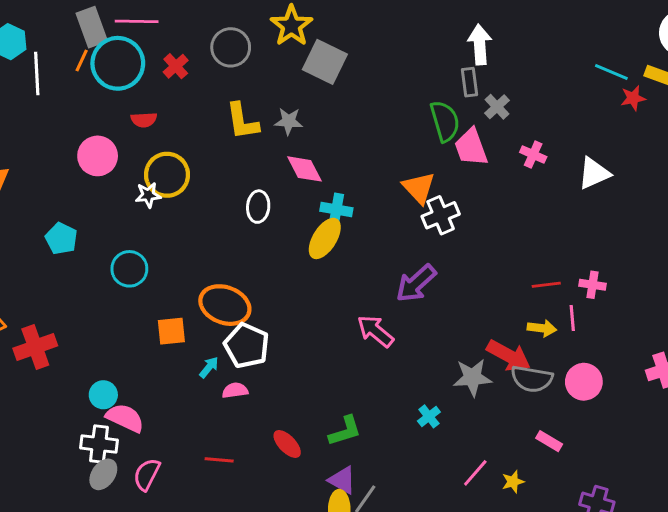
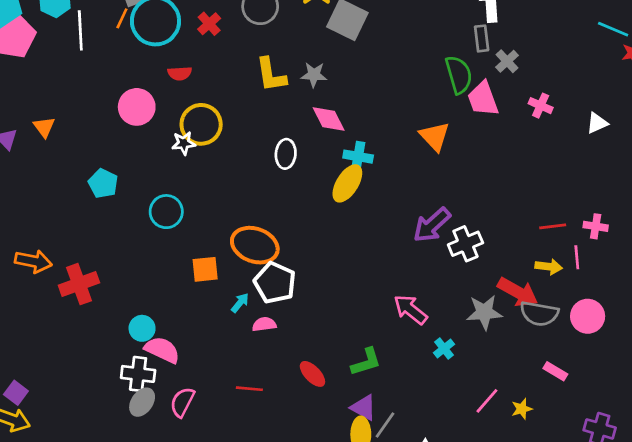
white triangle: (594, 173) -> (597, 123), size x0.7
white cross: (441, 215) -> (465, 244), moved
pink arrow: (375, 331) -> (410, 310), moved

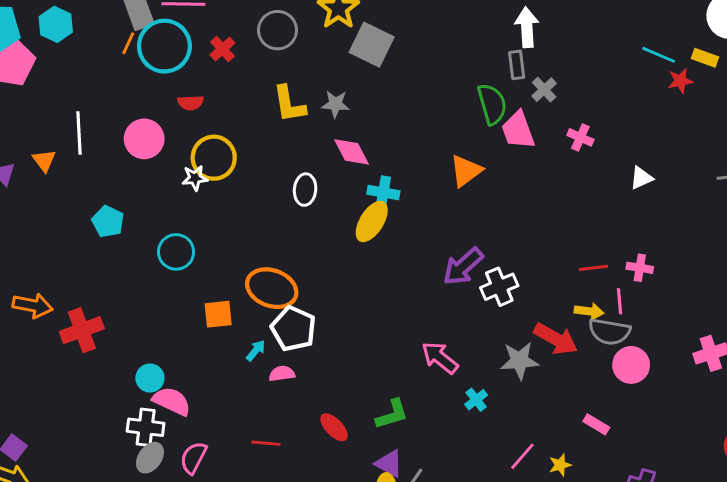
white line: (80, 30) -> (79, 133), moved
white triangle: (597, 123) -> (641, 178), moved
orange triangle: (435, 136) -> (466, 171), turned 36
gray semicircle: (539, 314) -> (609, 332), moved

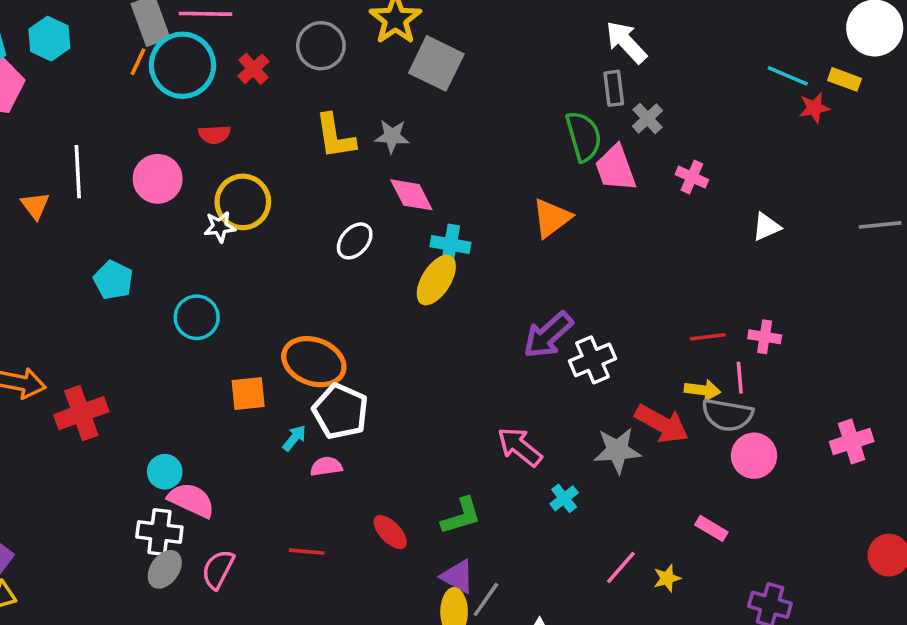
white arrow: (527, 27) -> (626, 42), turned -39
white ellipse: (305, 190) -> (355, 241), turned 36

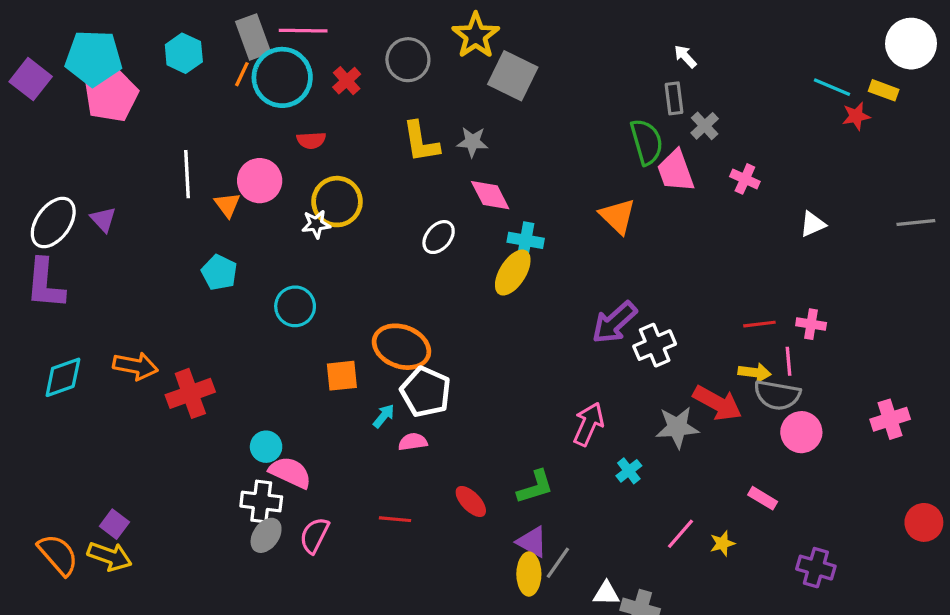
cyan hexagon: (49, 39) -> (184, 53), moved
white arrow: (626, 42) -> (685, 56), size x0.6
orange triangle: (35, 205) -> (227, 205), moved
orange triangle: (552, 218) -> (618, 216), turned -39
pink arrow: (520, 447) -> (589, 424), turned 75

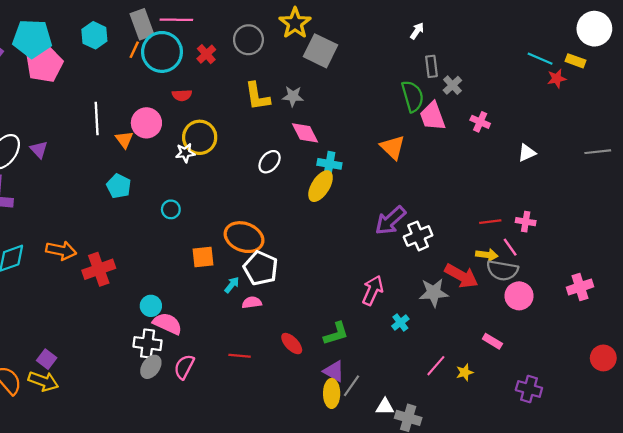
white arrow: (685, 56) -> (417, 31), moved, turned 77
cyan circle: (295, 306) -> (171, 209), size x0.7
pink line: (788, 361) -> (510, 247), turned -30

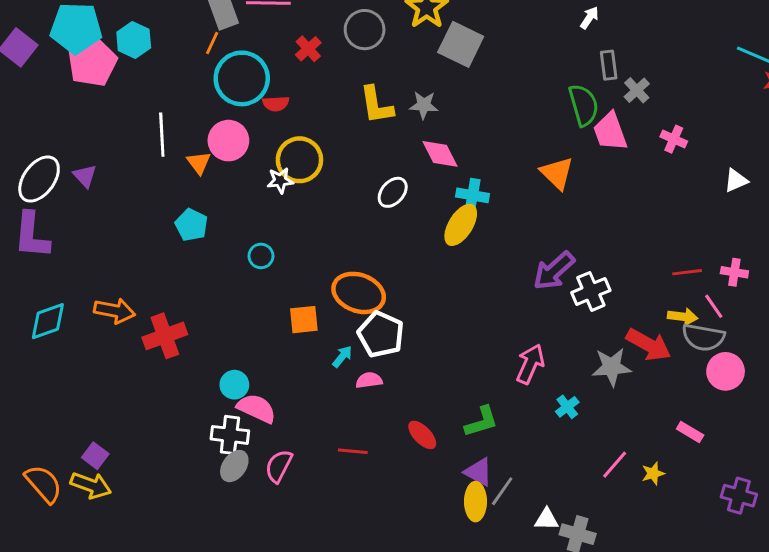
cyan hexagon: (94, 35) -> (134, 40), moved
cyan circle: (162, 52) -> (242, 78), moved

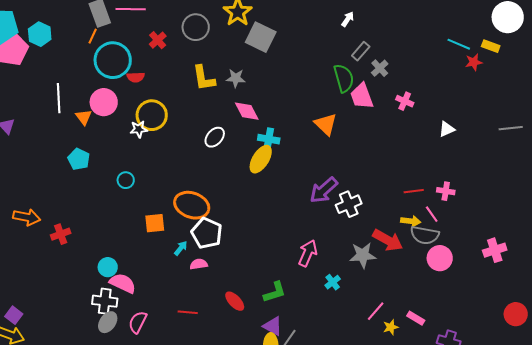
gray rectangle: (609, 65) -> (361, 51), turned 48
red cross: (165, 336) -> (61, 234), size x0.7
pink rectangle: (690, 432) -> (416, 318), moved
pink line: (615, 465) -> (376, 311), moved

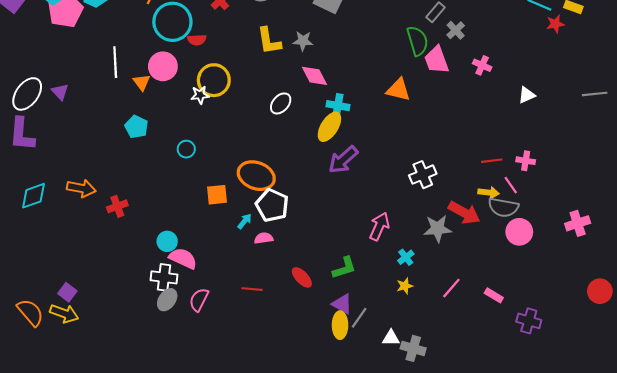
orange triangle: (326, 124) -> (398, 90), turned -30
purple arrow: (324, 190) -> (343, 160), moved
yellow star: (391, 327) -> (405, 286), moved

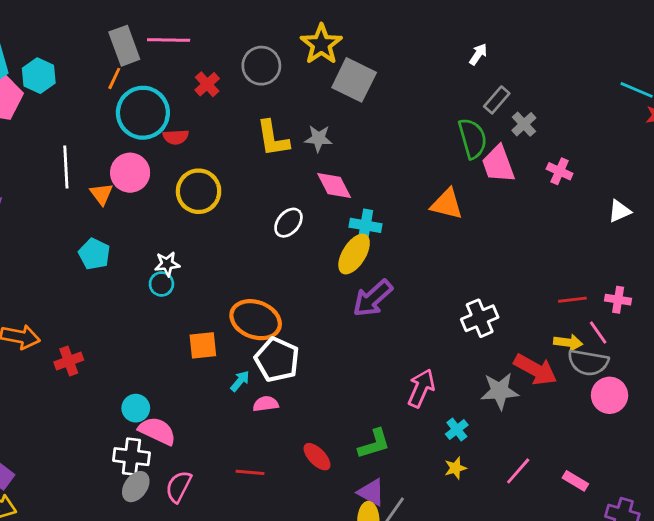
white star: (200, 95) -> (167, 264), moved

